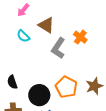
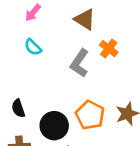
brown triangle: (46, 25) -> (85, 19), moved

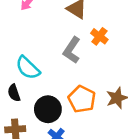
cyan semicircle: (33, 47) -> (28, 68), moved, size x1.5

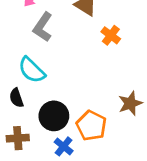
gray L-shape: (72, 50) -> (43, 27), moved
orange pentagon: (82, 99) -> (91, 126), moved

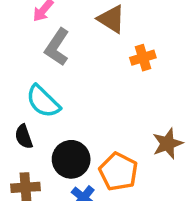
orange cross: (111, 35) -> (143, 58), turned 36

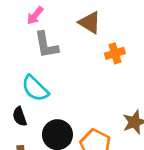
gray L-shape: (57, 47) -> (46, 45), turned -44

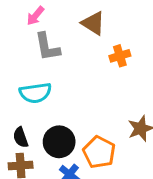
cyan semicircle: (35, 88) -> (35, 93), turned -52
black semicircle: (20, 116) -> (21, 137), moved

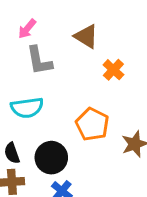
orange cross: (120, 56) -> (113, 70), turned -30
orange pentagon: (99, 152) -> (92, 124), moved

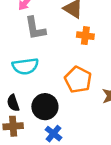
orange cross: (113, 70) -> (85, 36), moved, turned -35

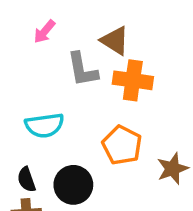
gray L-shape: (35, 28) -> (82, 69), moved
orange cross: (85, 36) -> (133, 80), size x1.5

